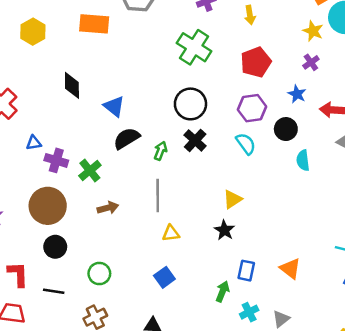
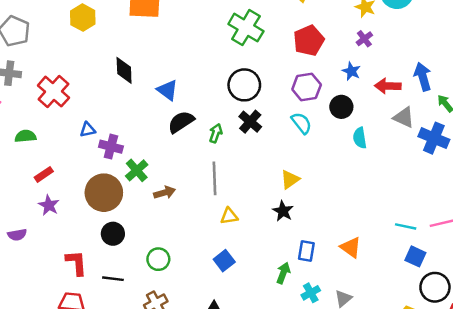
green cross: (90, 171) -> (137, 170), moved

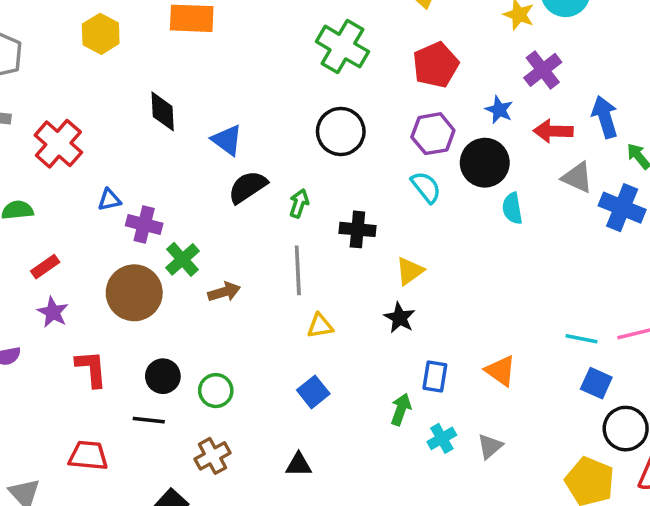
purple cross: (364, 39) -> (543, 70), moved, size x1.5
black circle: (341, 107) -> (485, 163), size x1.4
black cross: (250, 122) -> (357, 229), moved, turned -35
black circle: (113, 234) -> (163, 376), moved
red L-shape: (76, 263) -> (91, 369), moved

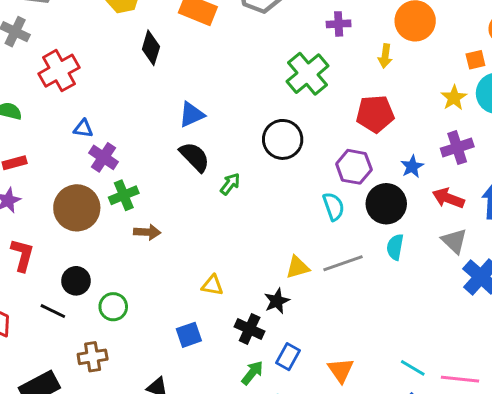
black diamond: (163, 111) -> (151, 48), moved
blue triangle: (227, 140) -> (192, 115), turned 40
black semicircle: (248, 187) -> (195, 157), turned 60
black cross: (357, 229) -> (250, 329), moved
gray line: (298, 270) -> (343, 263), moved, turned 54

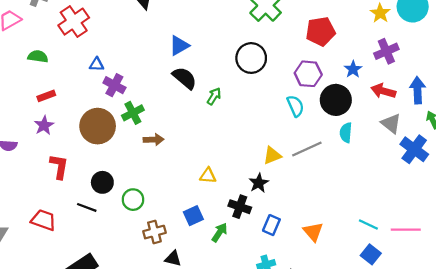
brown cross: (93, 357) -> (154, 232), moved
green arrow: (252, 373) -> (219, 232), moved

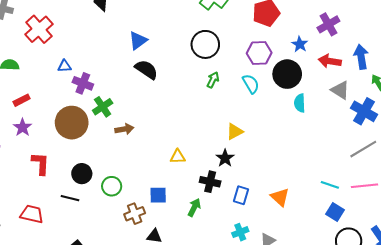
green arrow: (214, 96) -> (213, 80), moved
gray line: (307, 149) -> (363, 149), moved
blue square: (193, 216) -> (158, 195), moved, turned 30

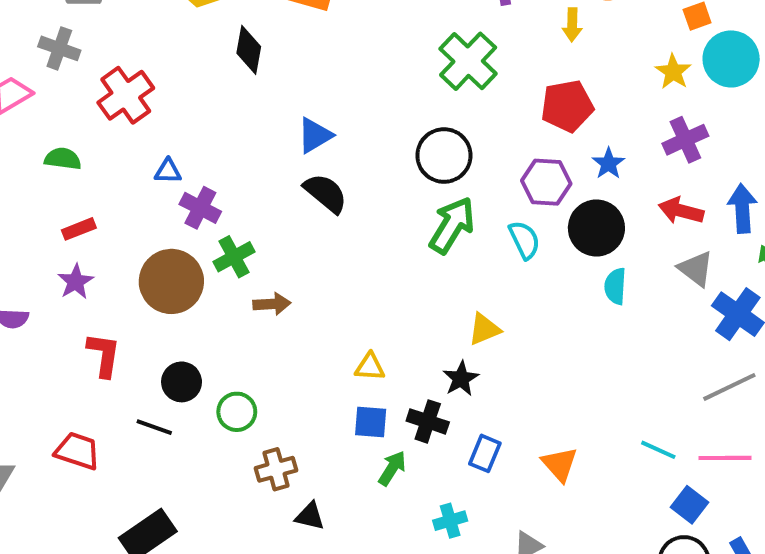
blue star: (300, 44) -> (609, 164), moved
green arrow: (213, 80) -> (452, 225), size x1.8
blue square: (158, 195) -> (371, 422), moved
blue square: (335, 212) -> (690, 505), moved
cyan cross: (240, 232) -> (450, 521), moved

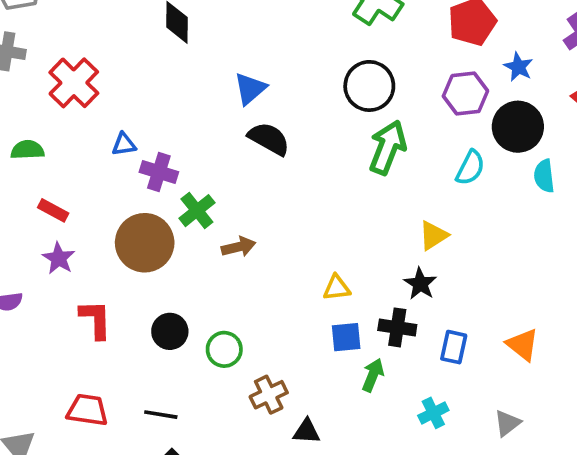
red rectangle: (79, 229) -> (53, 210), turned 60
cyan semicircle: (524, 240) -> (470, 168), moved, turned 63
black line: (154, 427) -> (161, 415), moved

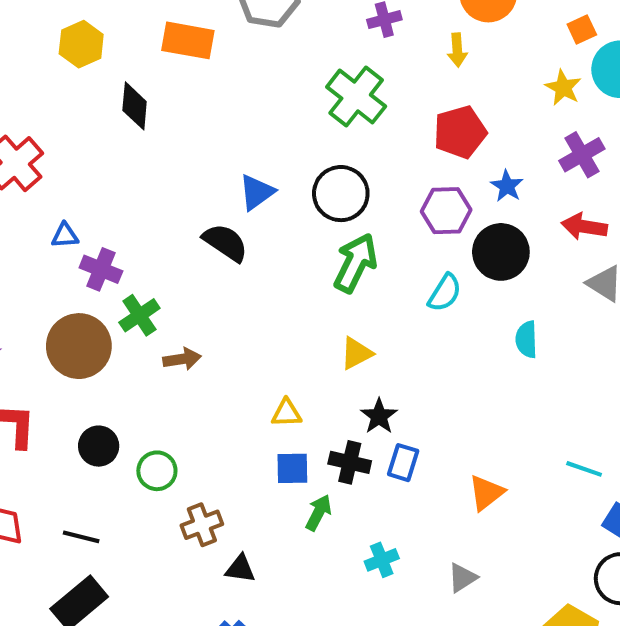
blue triangle: (250, 89) -> (257, 192), moved
cyan semicircle: (544, 176) -> (526, 339), moved
yellow triangle: (433, 235) -> (356, 353), moved
orange triangle: (523, 345) -> (486, 493), turned 39
blue rectangle: (454, 347) -> (403, 463), moved

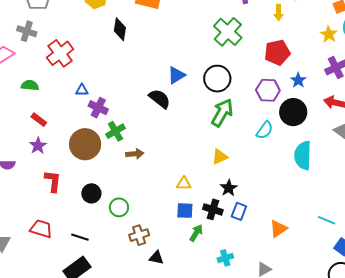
cyan semicircle: (526, 339) -> (303, 155), size x1.6

